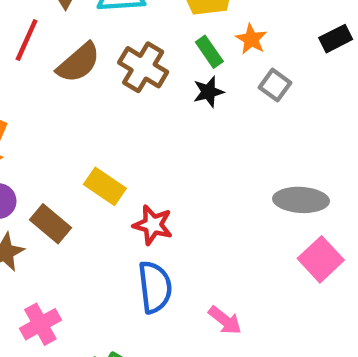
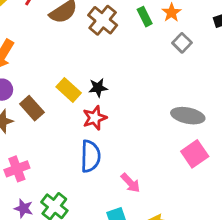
black star: (208, 92) -> (98, 88), moved
red star: (153, 225) -> (95, 118), turned 30

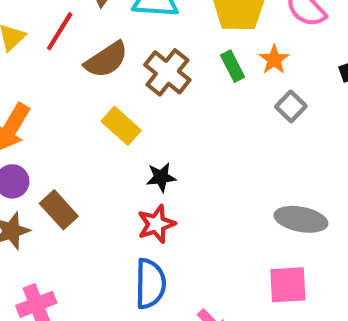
yellow rectangle: (69, 90) -> (121, 126), moved
pink square: (195, 154) -> (288, 285), moved, turned 32

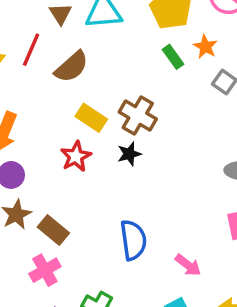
brown cross: (167, 72) -> (138, 115), moved
brown rectangle: (59, 210) -> (53, 230), moved
red star: (156, 224) -> (76, 156), moved

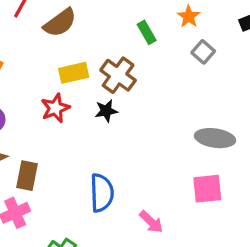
green rectangle: (173, 57) -> (147, 32), moved
yellow rectangle: (91, 118) -> (74, 73), turned -52
brown rectangle: (53, 230) -> (27, 176), turned 56

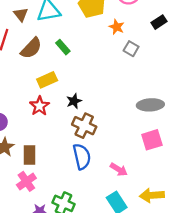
green rectangle: (147, 32) -> (63, 47), moved
brown cross: (118, 75) -> (84, 126), moved

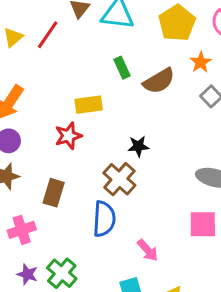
brown semicircle: (31, 48) -> (159, 81), moved
black star: (74, 101) -> (138, 146), moved
brown rectangle: (29, 155) -> (54, 193), moved

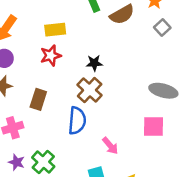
yellow rectangle: (89, 105) -> (55, 30), moved
black star: (138, 146) -> (94, 63), moved

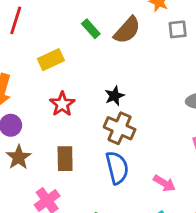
gray square: (162, 27) -> (178, 29), turned -35
yellow rectangle: (55, 30) -> (51, 60), moved

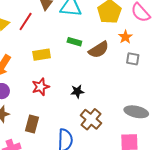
green rectangle: (91, 29) -> (74, 42), turned -48
brown cross: (120, 128) -> (91, 119), moved

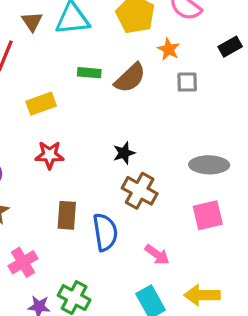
red star: (41, 87) -> (50, 155), turned 30
black star: (77, 91) -> (124, 153), moved
brown rectangle: (32, 124) -> (67, 215), moved

